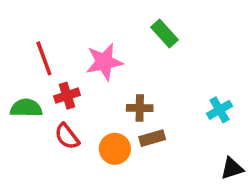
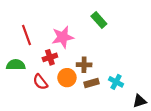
red cross: (67, 96) -> (50, 57), moved
cyan cross: (220, 110) -> (116, 82), moved, turned -32
orange circle: (115, 149) -> (67, 78), moved

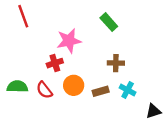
red line: (26, 35) -> (23, 16), moved
green semicircle: (16, 65) -> (17, 87), moved
brown cross: (84, 65) -> (116, 63), moved

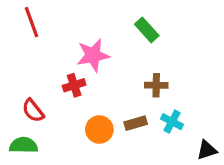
orange circle: (74, 85) -> (99, 129), moved
green semicircle: (17, 87) -> (24, 145), moved
red semicircle: (44, 90) -> (33, 111), moved

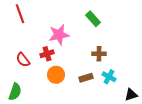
red semicircle: (33, 111) -> (23, 60), moved
orange circle: (99, 129) -> (56, 75), moved
green semicircle: (24, 145) -> (15, 92), turned 108

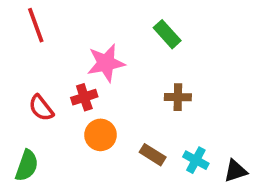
cyan cross: (109, 77) -> (196, 160), moved
brown rectangle: (86, 78) -> (153, 155), moved, turned 48

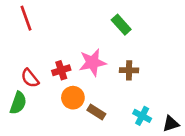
pink star: (106, 63) -> (92, 62), moved
brown rectangle: (153, 155) -> (96, 112), moved
green semicircle: (27, 166) -> (18, 103), moved

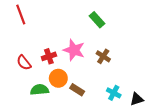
pink star: (92, 62) -> (74, 50), turned 30
brown cross: (129, 70) -> (103, 56), turned 32
green semicircle: (18, 103) -> (40, 90), moved, turned -114

